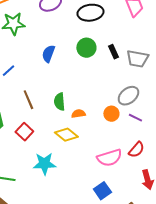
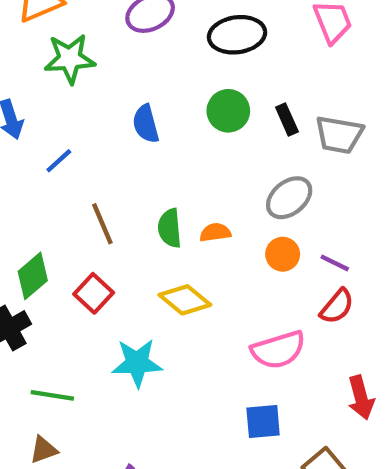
blue semicircle: (48, 54) -> (146, 124), turned -36
gray ellipse: (128, 96) -> (289, 198), moved
orange semicircle: (78, 114) -> (215, 232), moved
red semicircle: (136, 150) -> (337, 306), moved
blue square: (102, 191) -> (263, 422), turned 30

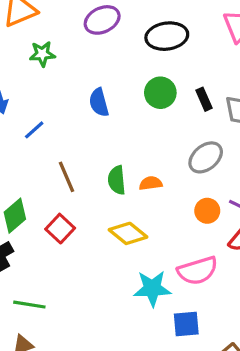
green star: (70, 59) -> (42, 54), size x0.7
orange circle: (283, 254) -> (207, 211), moved
cyan star: (137, 363) -> (152, 288), moved

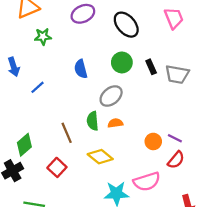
black ellipse: (167, 36) -> (126, 25), turned 56
gray ellipse: (206, 157) -> (111, 96), moved
brown line: (67, 177) -> (67, 133), moved
red square: (60, 229) -> (57, 167), moved

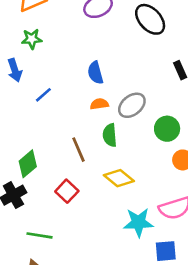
green star: (43, 37) -> (32, 39), moved
green circle: (122, 62) -> (167, 129), moved
orange semicircle: (115, 123) -> (99, 104), moved

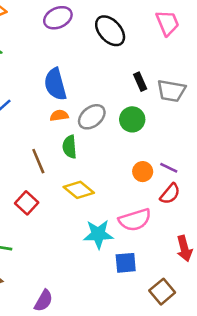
blue semicircle: (95, 73) -> (55, 84), size x1.4
green circle: (167, 129) -> (132, 119), moved

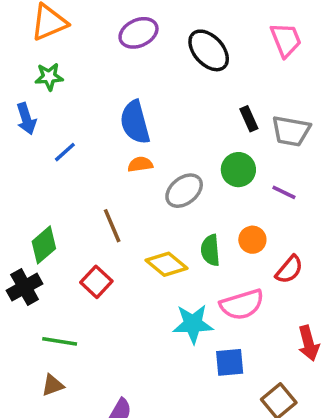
gray ellipse: (92, 117) -> (184, 191), moved
green semicircle: (70, 147) -> (210, 250), moved
purple line: (169, 168) -> (284, 192), moved

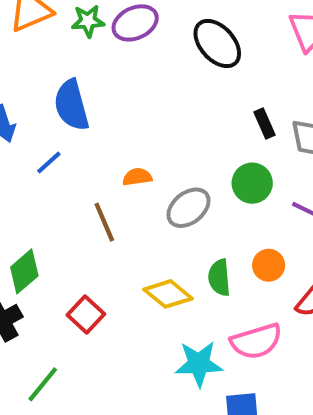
green star: (49, 77) -> (88, 21), moved
blue semicircle: (135, 122) -> (72, 105), moved
brown line: (112, 226) -> (104, 222), moved
green line: (60, 341) -> (43, 384), turned -60

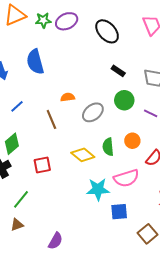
black rectangle: (264, 124) -> (118, 71), moved, turned -32
blue line: (49, 163) -> (17, 106), moved
red square: (86, 315) -> (42, 165), turned 36

